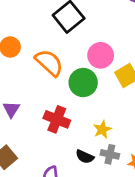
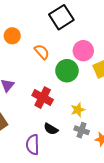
orange semicircle: (49, 63) -> (42, 52), size x0.7
black semicircle: (85, 157) -> (51, 129), moved

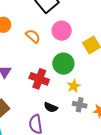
pink circle: (83, 51) -> (62, 31), moved
green circle: (67, 71) -> (63, 64), moved

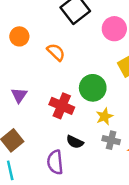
pink circle: (62, 31) -> (114, 29), moved

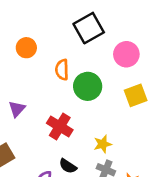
orange semicircle: (56, 52) -> (62, 70), turned -144
green circle: (93, 88) -> (88, 86), moved

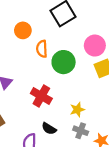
orange circle: (26, 48) -> (23, 30), moved
pink circle: (126, 54) -> (95, 46), moved

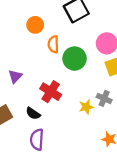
black semicircle: (49, 129) -> (33, 113), moved
gray cross: (81, 131) -> (104, 98), moved

